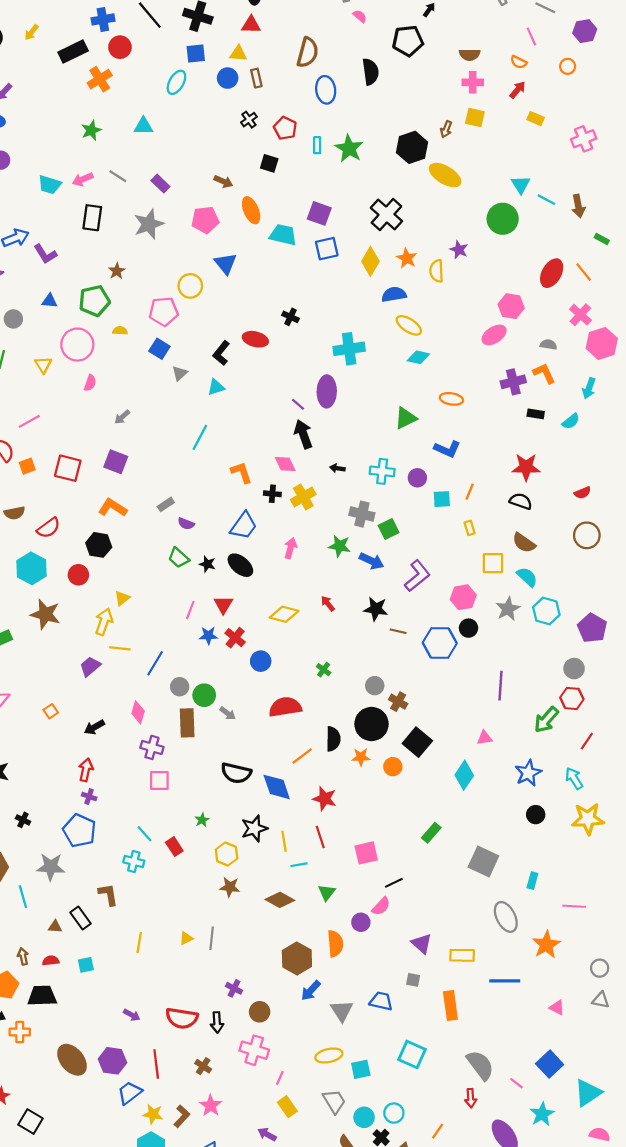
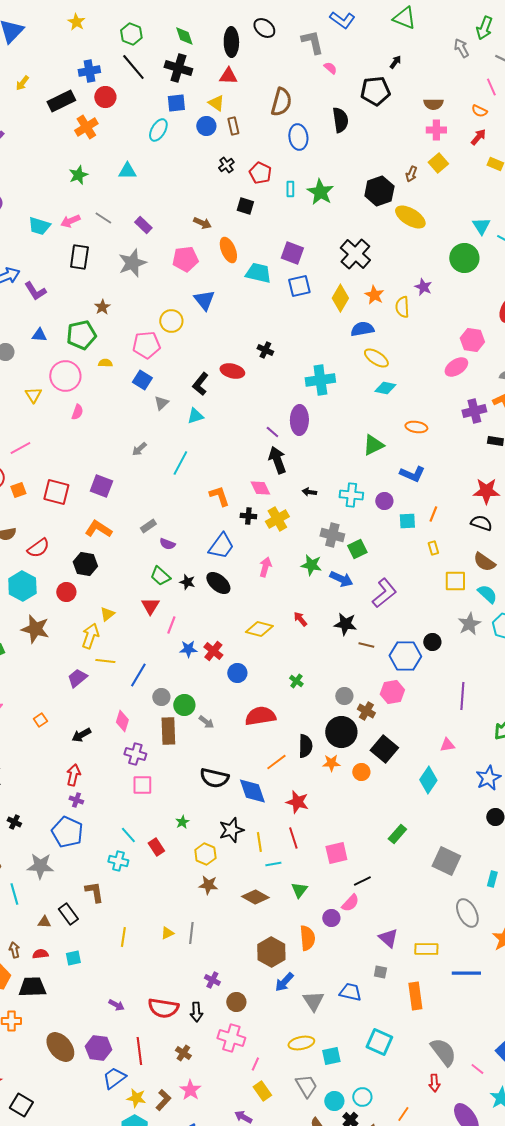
yellow triangle: (238, 54) -> (216, 103), turned 30
yellow square: (475, 118) -> (438, 163), turned 36
gray arrow: (122, 417) -> (139, 449), moved
pink hexagon: (463, 597) -> (392, 692), moved
red triangle: (223, 605) -> (150, 606), moved

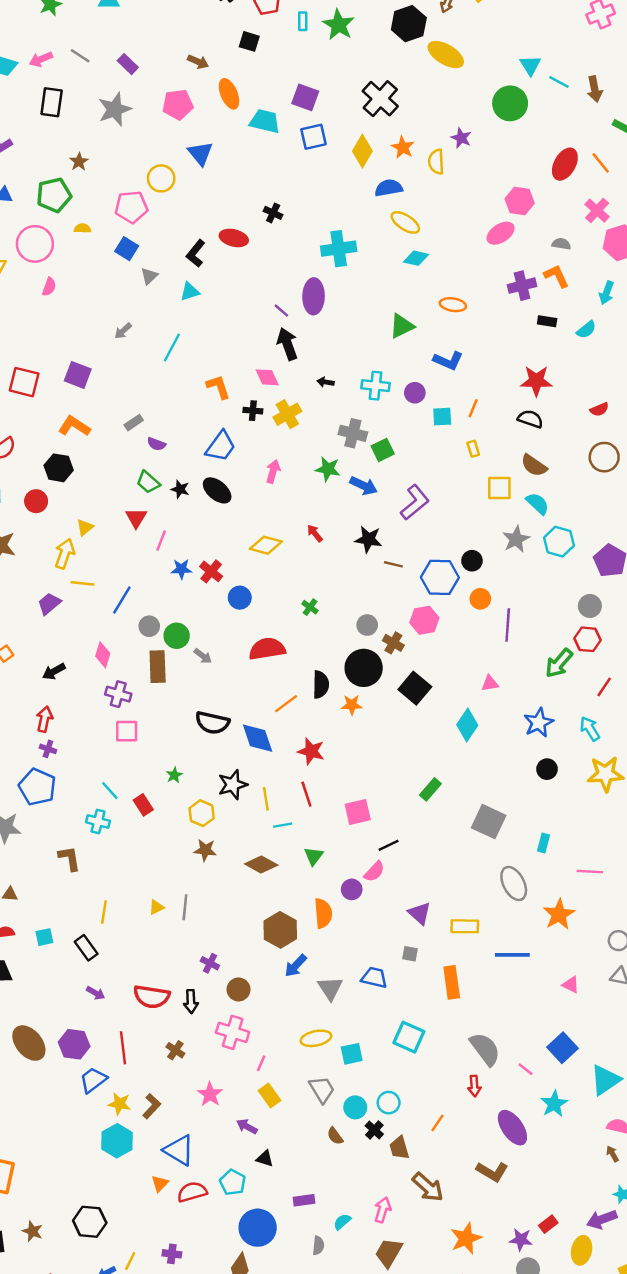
orange circle: (361, 772) -> (480, 599), moved
black rectangle: (68, 914) -> (86, 948), moved
pink star: (190, 1090) -> (210, 1094), moved

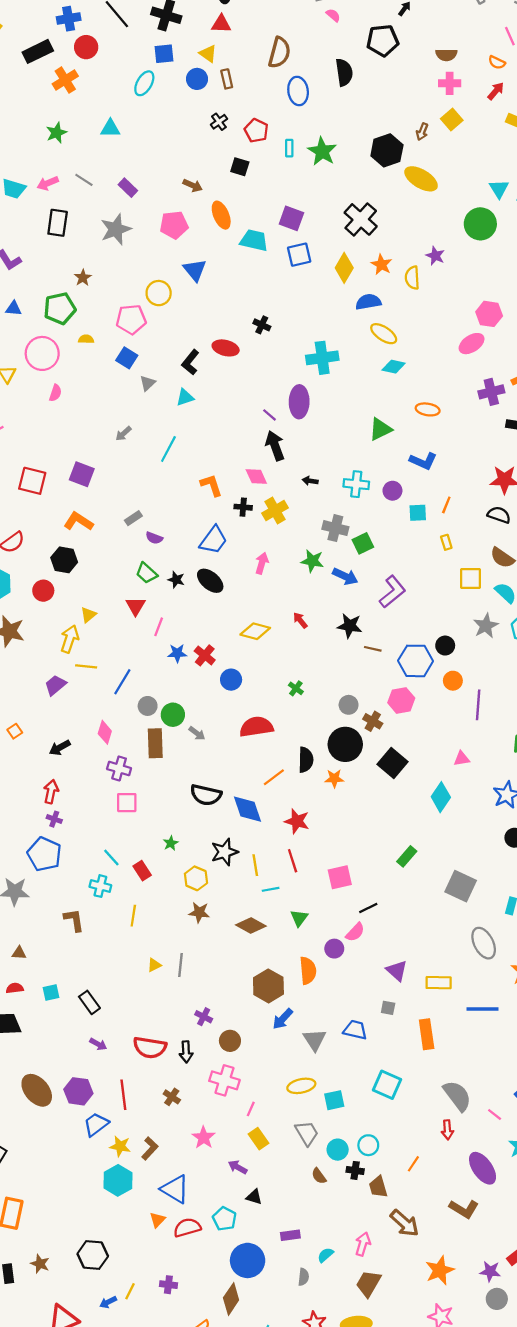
yellow line: (104, 912) -> (133, 916), moved
black cross: (374, 1130) -> (355, 1170), turned -35

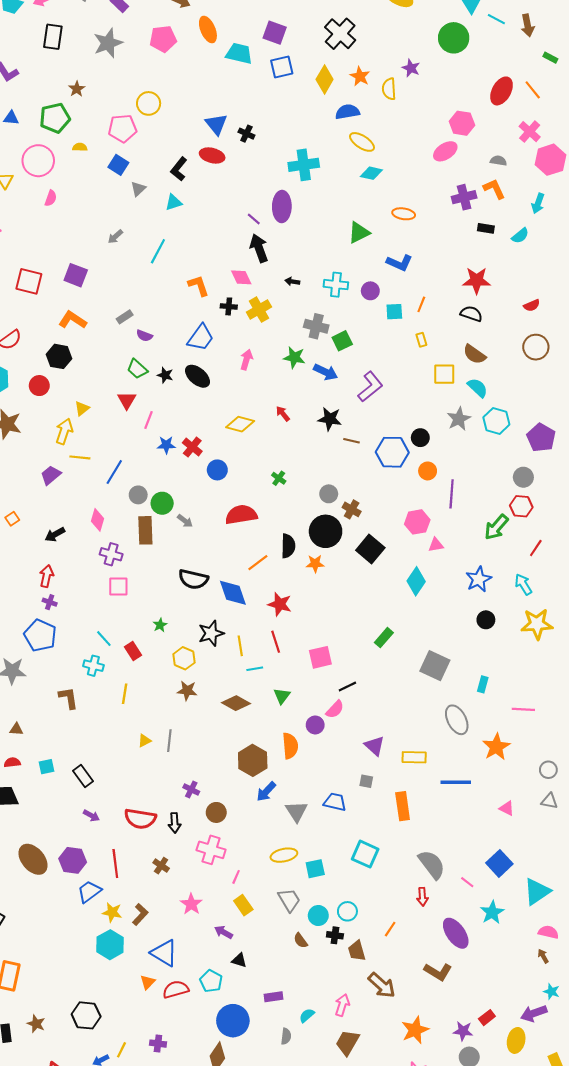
blue triangle: (195, 270) -> (216, 124), moved
pink hexagon: (401, 700) -> (417, 522), moved

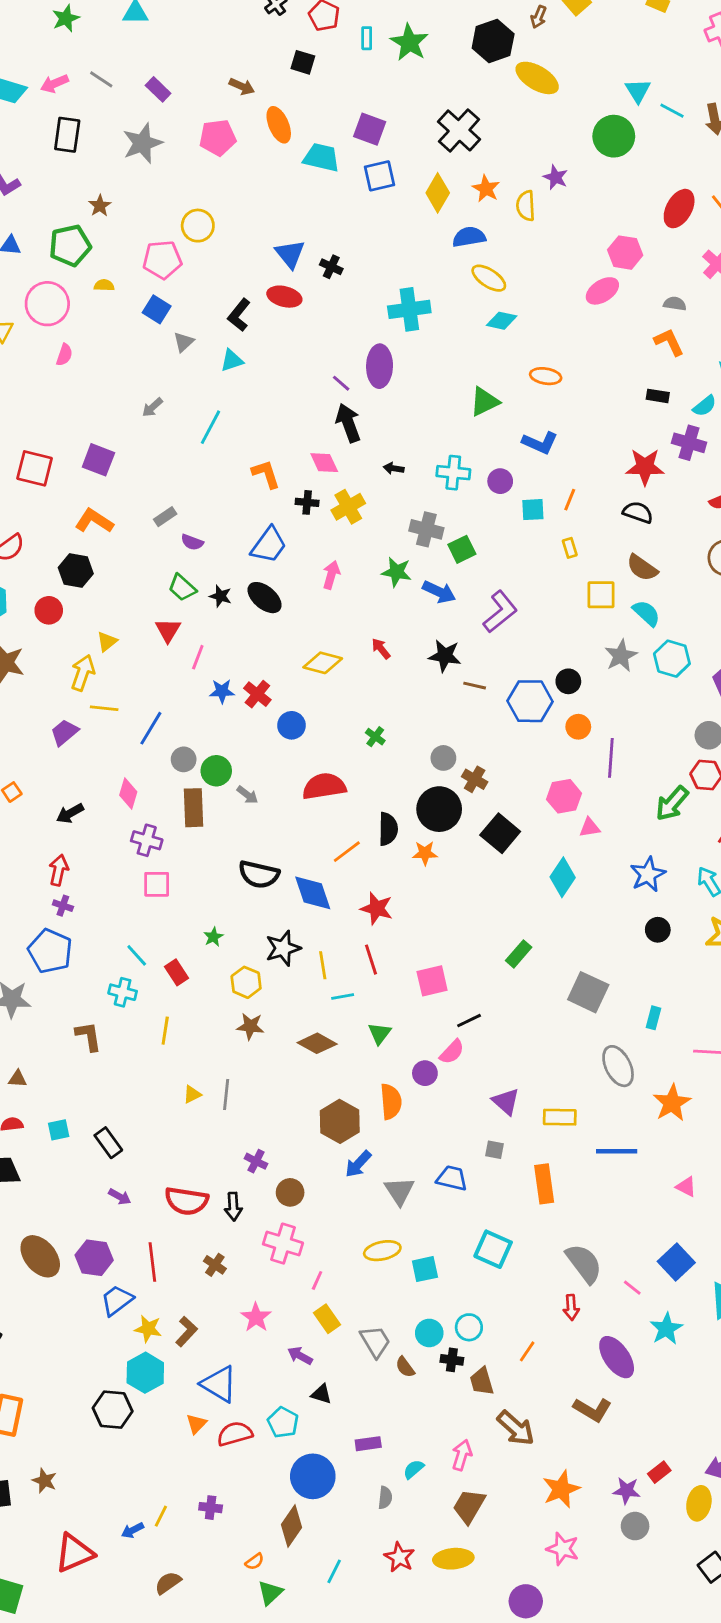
purple cross: (464, 197) -> (689, 443), moved, turned 30
gray trapezoid: (289, 900) -> (375, 1341), moved
black hexagon: (86, 1015) -> (113, 1410), moved

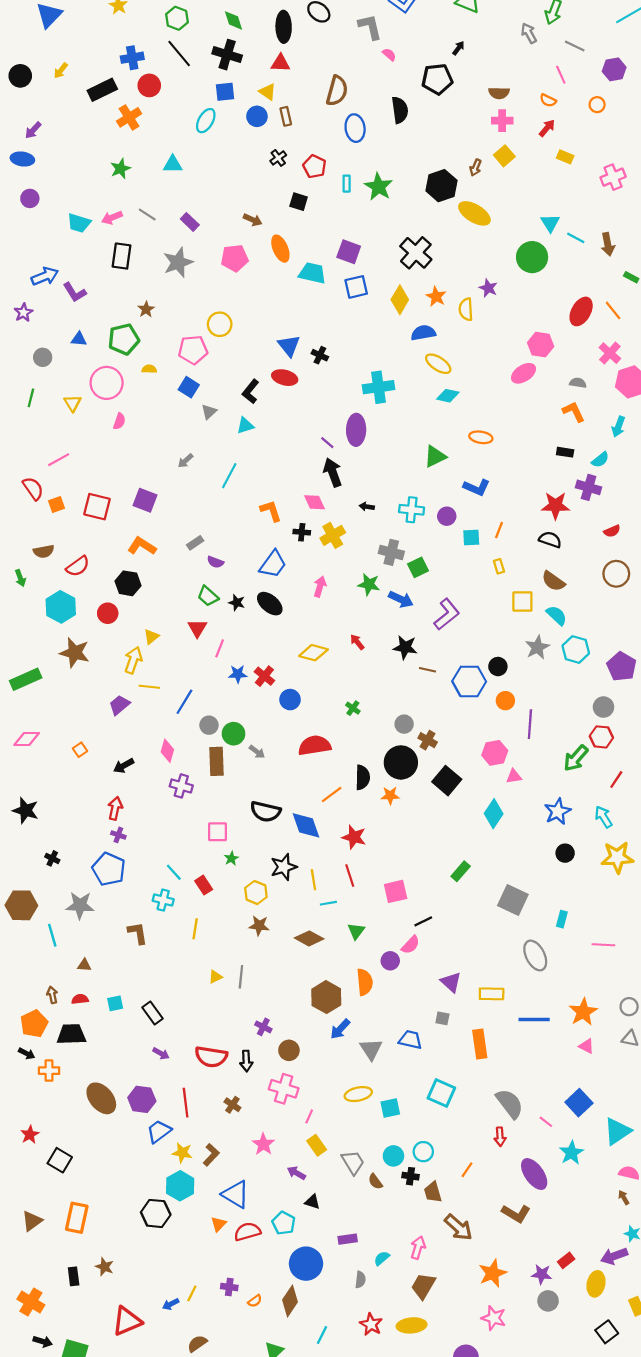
pink square: (157, 884) -> (218, 832), moved
orange star: (672, 1103) -> (583, 1012), moved
orange semicircle: (255, 1562) -> (255, 1301), moved

